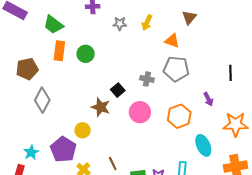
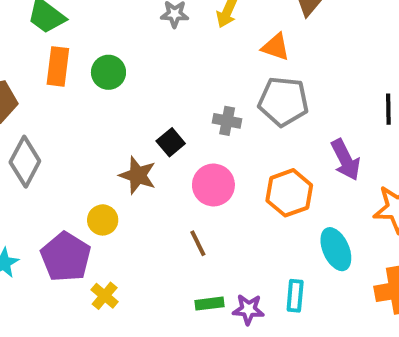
purple arrow: (208, 99) -> (346, 160), size x1.5
brown line: (113, 164) -> (198, 243), moved

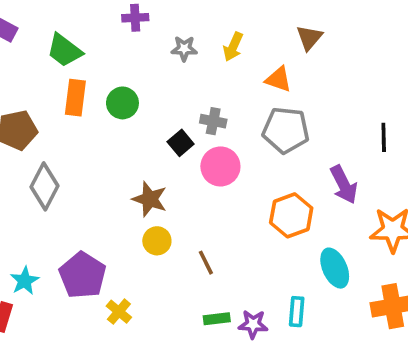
gray cross: (227, 121) -> (213, 121), moved
black square: (171, 142) -> (181, 143), moved
pink circle: (213, 185) -> (220, 166), moved
yellow circle: (103, 220) -> (157, 241), moved

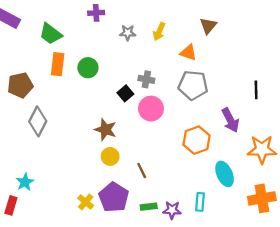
purple pentagon: (83, 275) -> (114, 197), moved

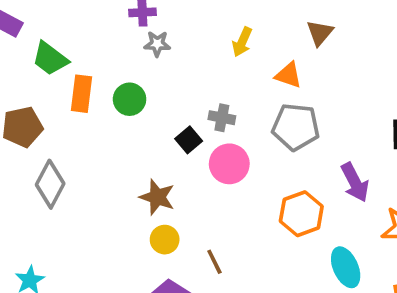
gray star: (128, 33) -> (157, 44), moved
green trapezoid: (51, 34) -> (50, 59), moved

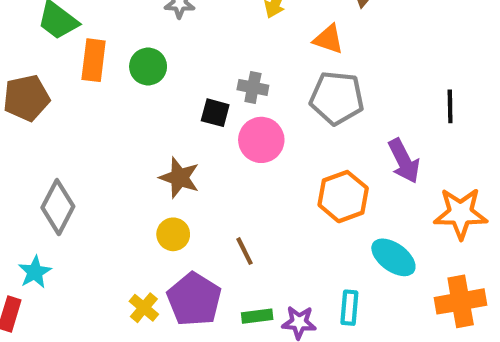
black square: (189, 140) -> (215, 113), turned -35
gray diamond: (50, 184) -> (58, 207), moved
yellow circle: (165, 240) -> (173, 234), moved
cyan ellipse: (346, 267) -> (393, 257), turned -30

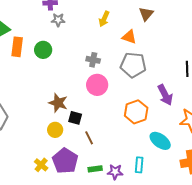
black square: (215, 113) -> (75, 118), moved

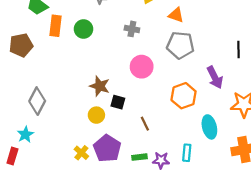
gray cross: (93, 60) -> (132, 29), moved
brown line: (89, 138) -> (145, 124), moved
cyan ellipse: (160, 141) -> (209, 127), turned 40

